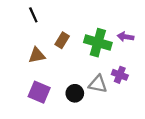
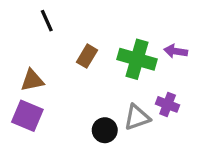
brown triangle: (37, 55) -> (32, 80), moved
gray triangle: (98, 84) -> (137, 117), turned -30
purple square: (39, 92) -> (27, 116), moved

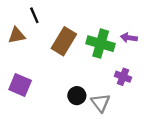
brown rectangle: (87, 56) -> (64, 41), size x1.6
brown triangle: (32, 80) -> (17, 35), moved
gray triangle: (137, 117) -> (101, 103), moved, turned -48

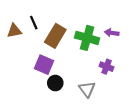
black line: (34, 15) -> (34, 23), moved
purple square: (20, 85) -> (44, 65), moved
black circle: (77, 96) -> (55, 83), moved

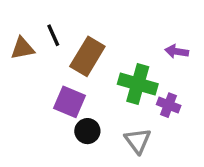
green cross: (87, 38) -> (138, 84), moved

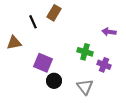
brown triangle: (22, 48) -> (14, 43), moved
brown rectangle: (87, 56) -> (54, 13), moved, size x0.7
green cross: (138, 84) -> (85, 52), size x0.7

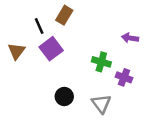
brown triangle: (14, 43) -> (16, 51), turned -42
purple square: (43, 63) -> (51, 49), moved, turned 30

